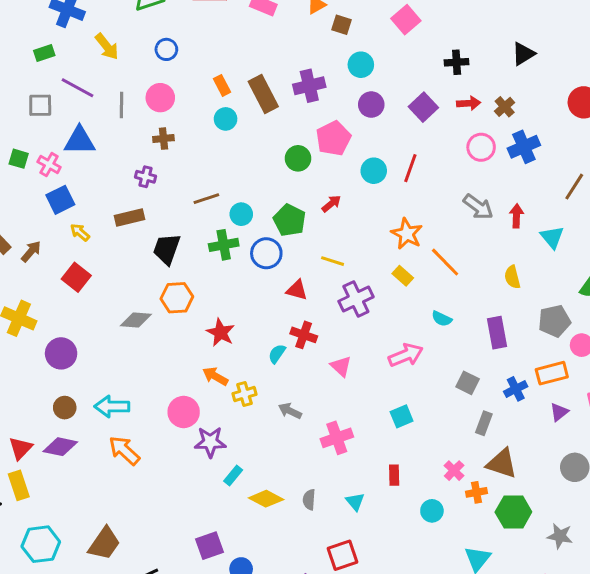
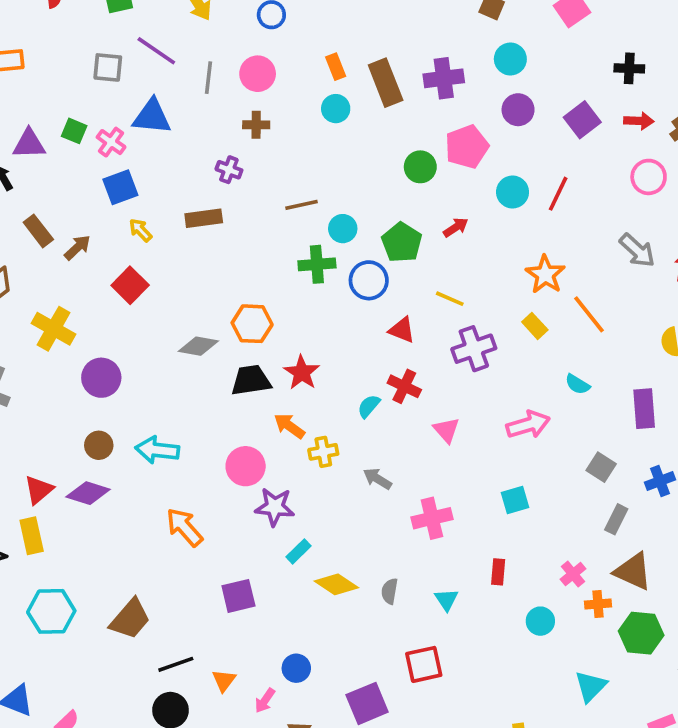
black trapezoid: (167, 249) -> (251, 380), moved, turned 56
orange arrow: (124, 450) -> (184, 527), moved
purple square: (210, 546) -> (238, 596), moved

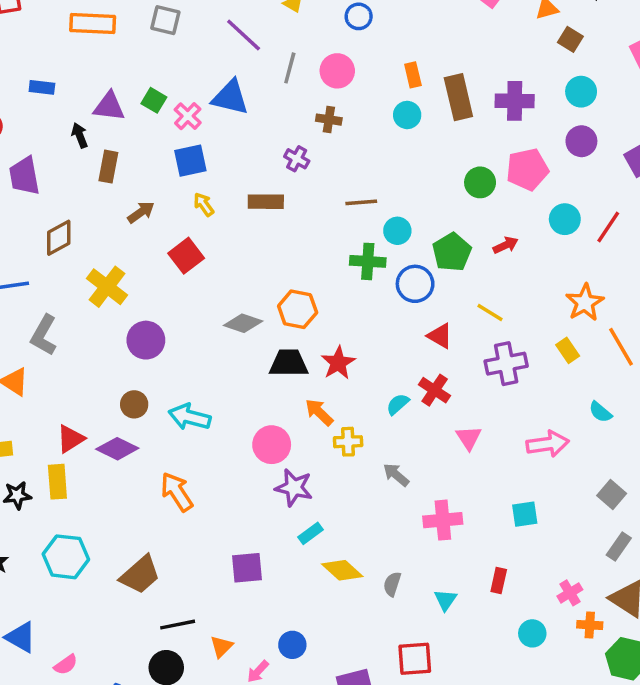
gray square: (108, 67) -> (165, 20), moved
brown rectangle: (38, 231) -> (108, 167), moved, turned 40
orange arrow: (184, 527) -> (177, 492), moved

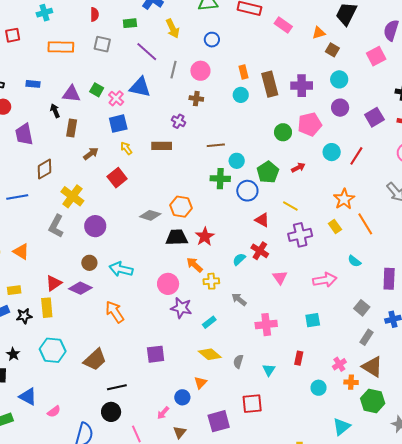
gray L-shape: (44, 335) -> (56, 226), moved
cyan rectangle: (311, 533) -> (209, 322), moved
orange triangle: (221, 647) -> (201, 383), moved

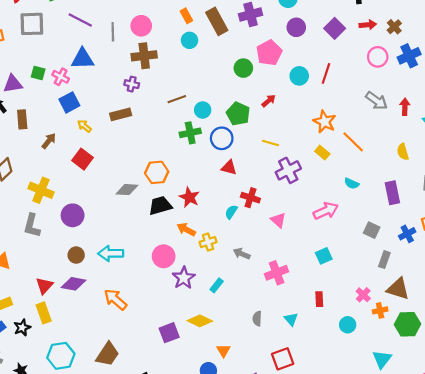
gray square: (102, 44) -> (32, 24), size x1.4
brown cross: (196, 99) -> (144, 56), size x1.6
red triangle: (262, 220) -> (229, 168), moved
purple star: (181, 308) -> (184, 278), turned -30
yellow diamond: (210, 354) -> (200, 321), moved

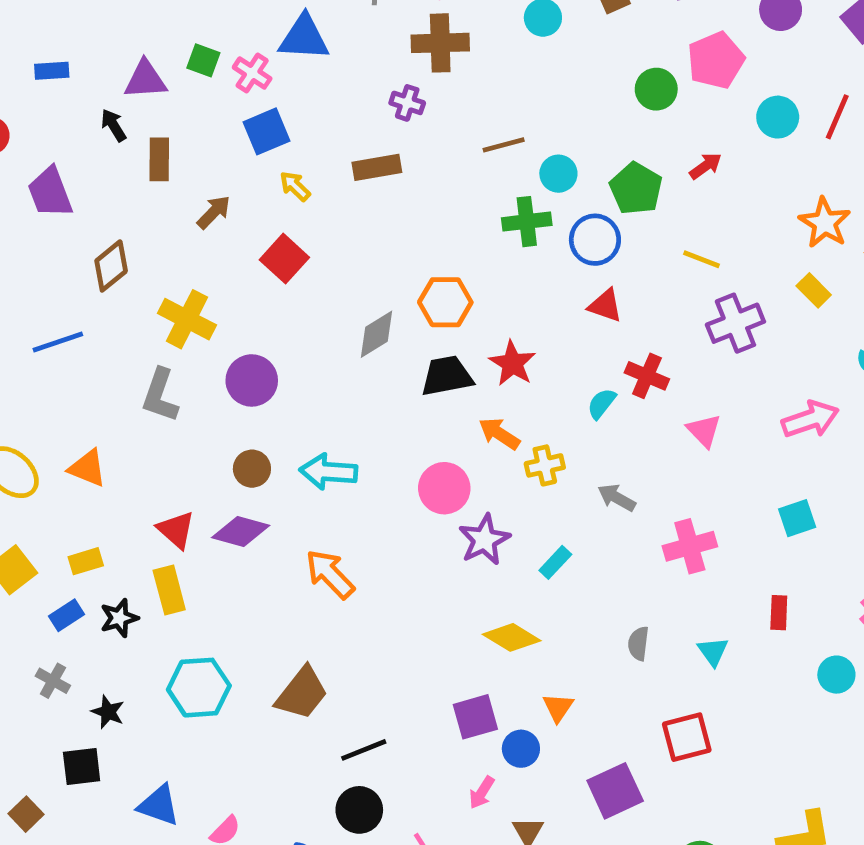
gray diamond: (127, 190) -> (377, 334), turned -40
red triangle: (44, 286) -> (176, 530), turned -36
purple square: (169, 333) -> (475, 717), moved

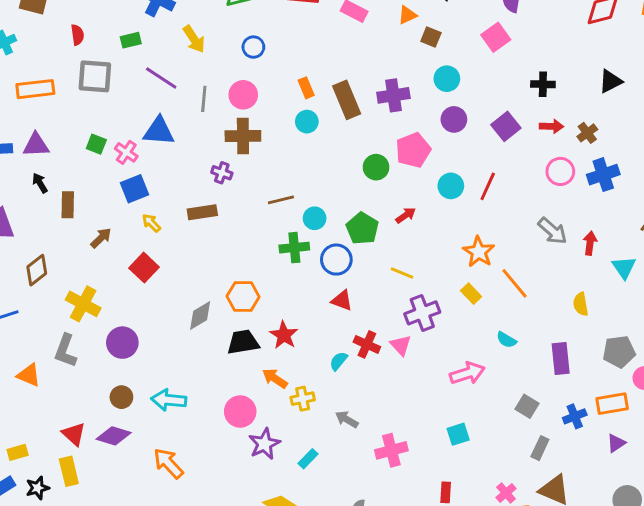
purple triangle: (145, 80) -> (36, 145), moved
pink triangle: (704, 431) -> (401, 345), moved
orange triangle: (88, 468) -> (29, 375), moved

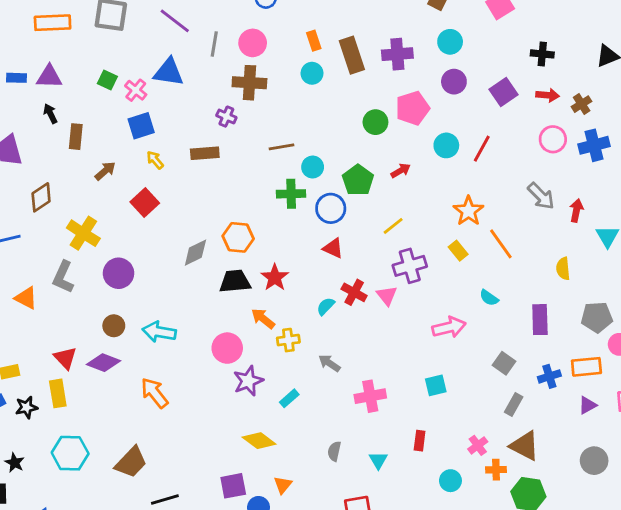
yellow line: (402, 273) -> (393, 226), turned -65

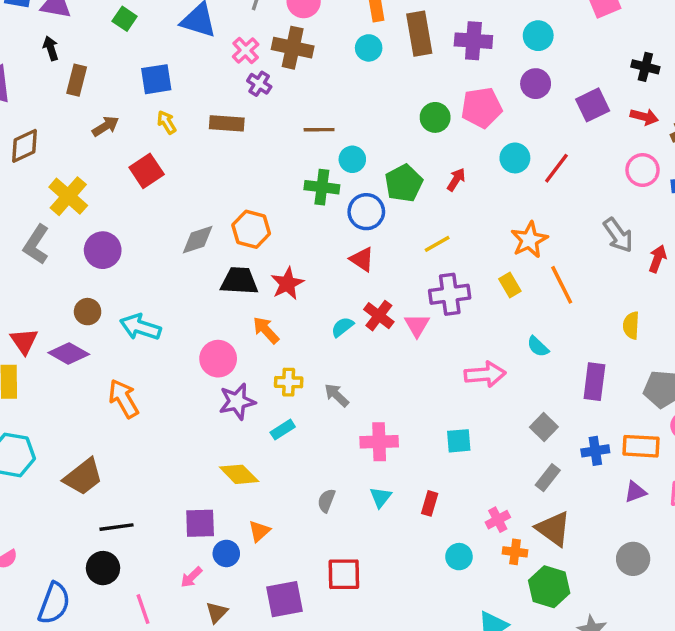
pink cross: (136, 90) -> (246, 50), moved
red arrow: (401, 171) -> (456, 180), turned -36
yellow cross: (288, 340) -> (289, 382), moved
cyan triangle: (378, 460) -> (380, 497), moved

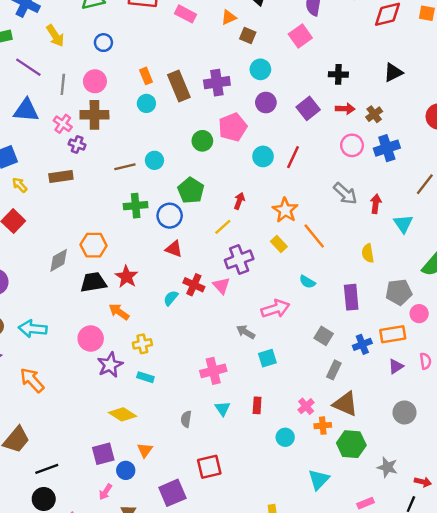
cyan circle: (352, 159) -> (154, 160), moved
red arrow: (456, 180) -> (239, 201), moved
gray arrow: (337, 395) -> (246, 332), moved
cyan rectangle: (283, 430) -> (145, 377), turned 63

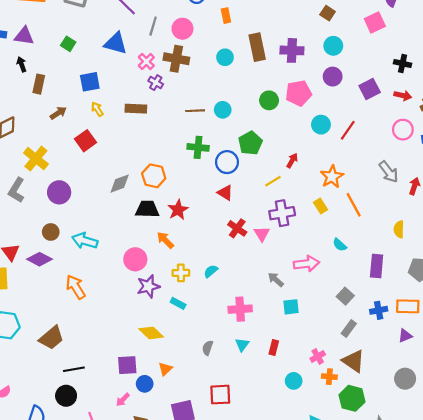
orange rectangle: (146, 76) -> (226, 16), moved
cyan semicircle: (171, 298) -> (211, 271), moved

